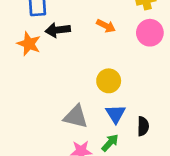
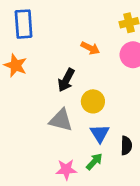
black arrow: (58, 30) -> (66, 80), moved, turned -55
gray triangle: (76, 117) -> (61, 120), moved

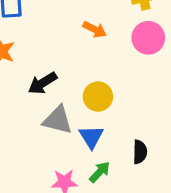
black arrow: (66, 80) -> (43, 83), moved, turned 30
blue triangle: (100, 133) -> (91, 137), moved

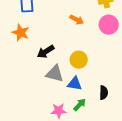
blue triangle: (91, 137) -> (75, 84), turned -49

